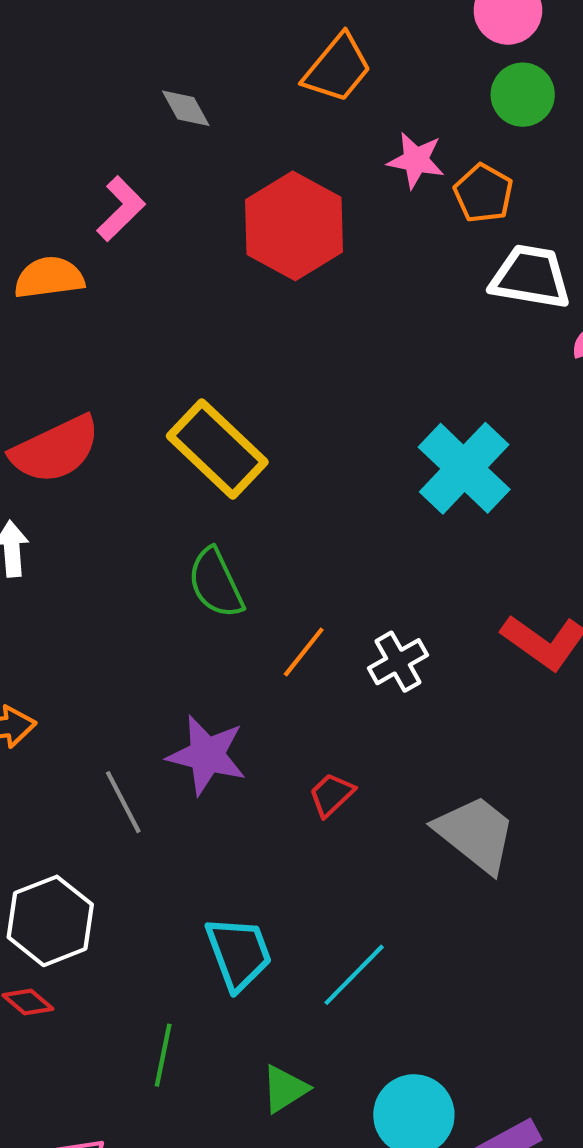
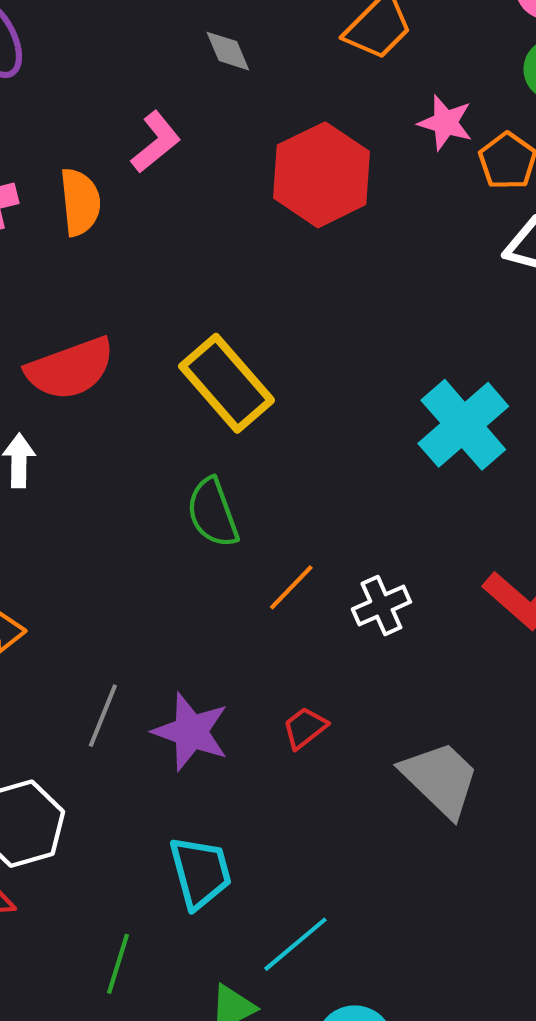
orange semicircle: (49, 278) -> (80, 202), turned 86
purple star: (207, 755) -> (191, 732), moved
gray line: (123, 802) -> (103, 716), turned 44
cyan line: (354, 975) -> (295, 944), moved

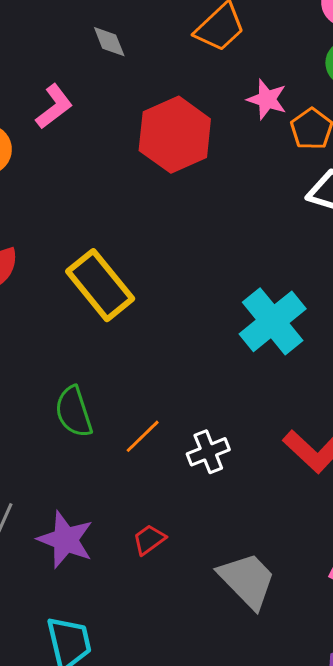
green semicircle: (213, 513) -> (74, 412), moved

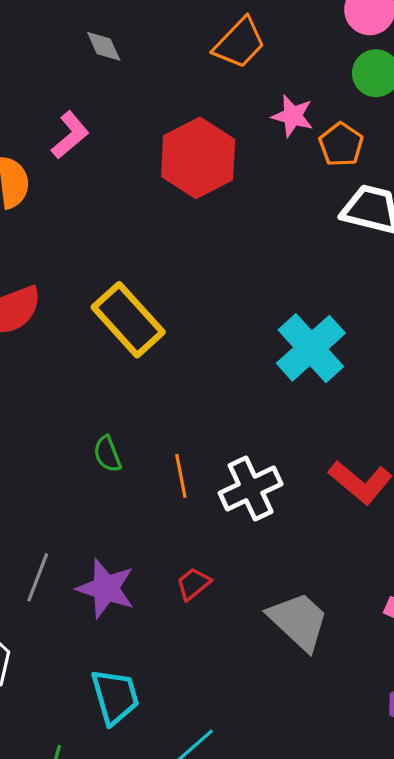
gray diamond: (109, 42) -> (104, 46), moved
green semicircle: (74, 412) -> (107, 454), size x0.7
orange line: (143, 436) -> (181, 476), turned -54
white cross: (208, 452) -> (251, 488), size x1.4

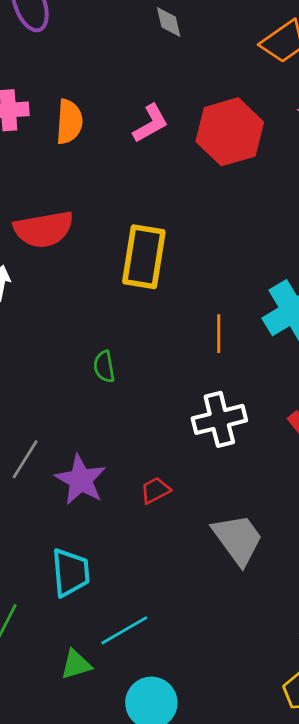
pink L-shape: (70, 135) -> (151, 123), moved
yellow rectangle: (128, 320) -> (144, 257), turned 40
orange line: (181, 476) -> (219, 334), moved

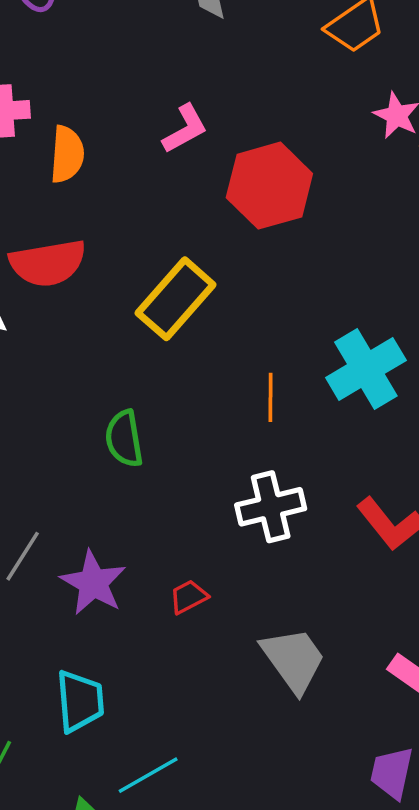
orange semicircle: (69, 122) -> (67, 154), moved
red hexagon: (230, 132) -> (269, 186), moved
yellow rectangle: (144, 257) -> (176, 299), turned 32
green semicircle: (104, 367) -> (124, 439), size x1.4

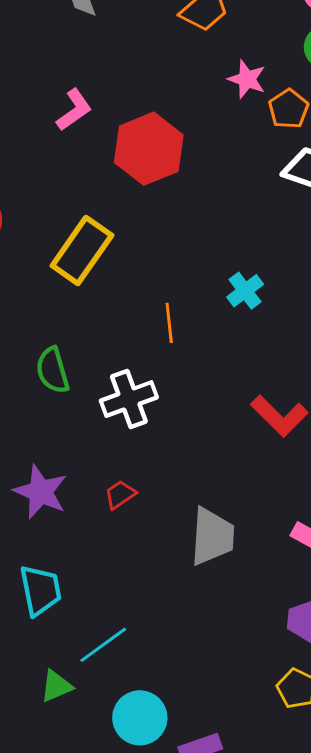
cyan cross: (366, 369) -> (245, 291), size x0.6
white cross: (271, 507) -> (129, 399), moved
gray trapezoid: (293, 660) -> (212, 536), turned 46

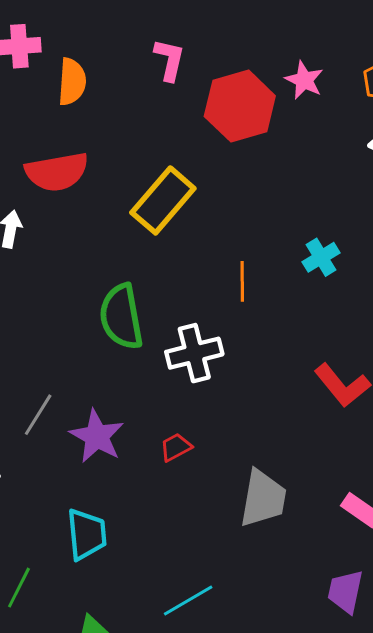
pink star: (247, 79) -> (304, 80), moved
pink L-shape: (74, 110) -> (169, 60), turned -48
green semicircle: (53, 370) -> (121, 317), size x1.4
cyan line: (103, 645) -> (188, 600), moved

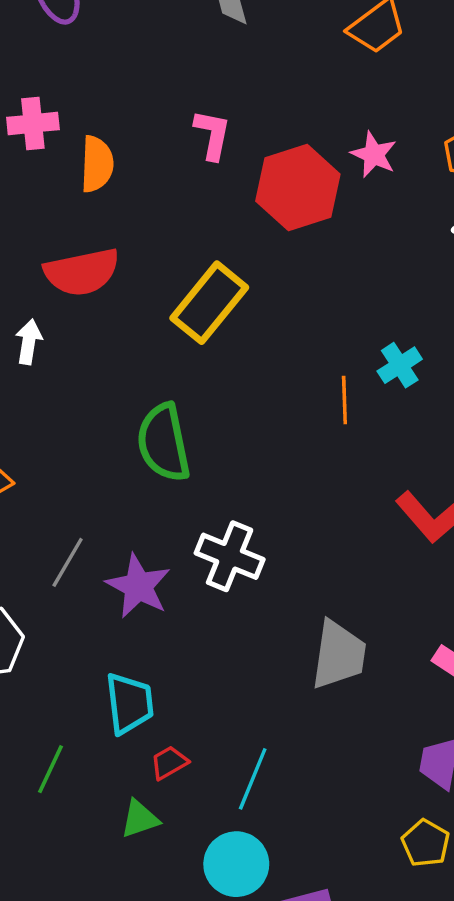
orange line: (242, 281) -> (344, 400), moved
white cross: (194, 353) -> (230, 556), moved, turned 38
red trapezoid: (176, 447) -> (169, 763), moved
cyan line: (188, 600) -> (253, 779), turned -36

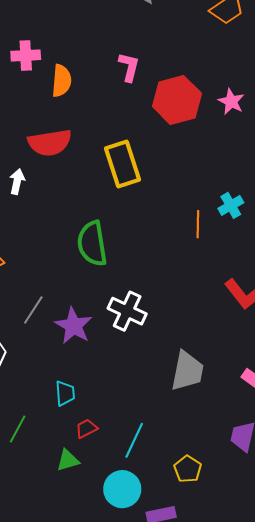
pink star: (374, 155) -> (231, 102), moved
yellow rectangle: (209, 303) -> (123, 164), turned -60
cyan trapezoid: (129, 703) -> (65, 393), size x0.7
yellow pentagon: (426, 843) -> (188, 469), moved

